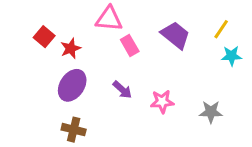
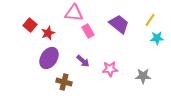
brown cross: (74, 130) -> (64, 82), moved

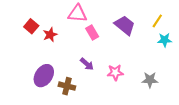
purple ellipse: (49, 58) -> (44, 76), moved

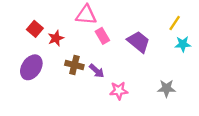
purple trapezoid: (125, 25) -> (139, 42), moved
pink star: (115, 72) -> (119, 91), moved
purple ellipse: (44, 76) -> (31, 67), moved
brown cross: (67, 86) -> (74, 65), moved

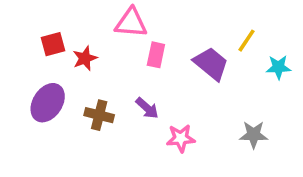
yellow line: (175, 23) -> (246, 41), moved
red square: (35, 29) -> (53, 44), turned 35
pink rectangle: (102, 36) -> (156, 55), turned 42
brown cross: (74, 65) -> (99, 115), moved

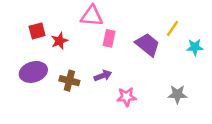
purple ellipse: (48, 103) -> (33, 72), turned 40
purple arrow: (147, 108) -> (103, 76), turned -63

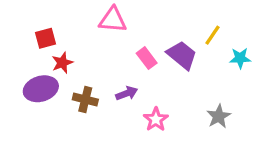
pink rectangle: (109, 38) -> (147, 58), moved, turned -49
red star: (59, 41) -> (62, 63), moved
gray star: (177, 94) -> (219, 116), turned -30
pink star: (126, 97) -> (156, 119), turned -30

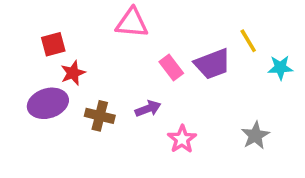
yellow line: (213, 35) -> (248, 41), turned -65
purple trapezoid: (182, 55) -> (212, 64), turned 120

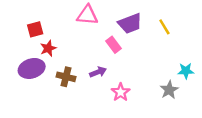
purple trapezoid: (212, 64) -> (130, 23), moved
cyan star: (280, 68) -> (186, 71), moved

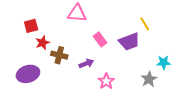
purple trapezoid: (130, 23) -> (129, 42), moved
purple ellipse: (32, 68) -> (28, 74), moved
brown cross: (66, 77) -> (59, 55), moved

